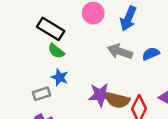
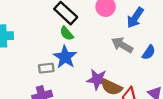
blue semicircle: (151, 54) -> (149, 52), turned 136
blue star: (60, 77) -> (65, 57), size x1.5

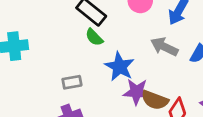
blue star: (65, 57) -> (120, 67), moved

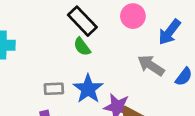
blue star: (120, 67) -> (88, 89), moved

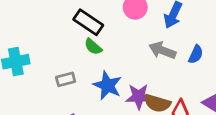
gray rectangle: (54, 89) -> (66, 79), moved

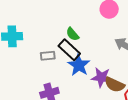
black rectangle: (88, 22) -> (69, 50), moved

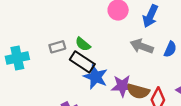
gray rectangle: (48, 56) -> (57, 47), moved

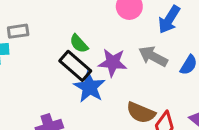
gray rectangle: (57, 47) -> (18, 31), moved
purple star: (122, 86) -> (113, 63), moved

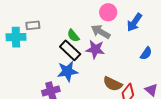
gray arrow: (153, 56) -> (101, 32), moved
blue star: (89, 87) -> (67, 71), moved, turned 30

